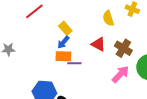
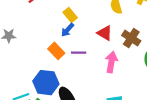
orange rectangle: (63, 56) -> (56, 51), moved, turned 42
pink arrow: (120, 74) -> (111, 62), moved, turned -36

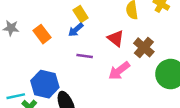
orange rectangle: (56, 51) -> (42, 34), moved
pink arrow: (111, 62) -> (119, 71), turned -144

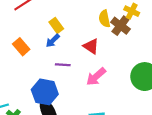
brown cross: (144, 47) -> (120, 26), moved
blue hexagon: (45, 84) -> (45, 92), moved

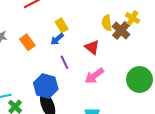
purple line: (63, 65) -> (64, 62), turned 56

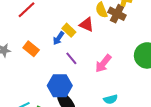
yellow rectangle: (62, 25) -> (69, 30), moved
red triangle: (92, 47) -> (87, 25), moved

